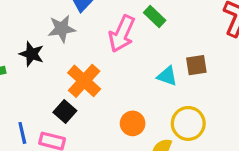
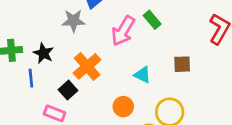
black star: (32, 54) -> (43, 53), moved
cyan triangle: (167, 76) -> (142, 75), moved
blue line: (22, 133) -> (31, 78), moved

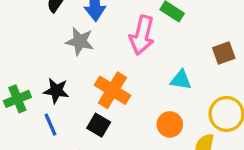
gray star: (73, 21) -> (80, 41), turned 30

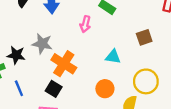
pink arrow: (142, 35) -> (85, 24), size x0.6
gray star: (80, 41) -> (42, 44), moved
black star: (56, 91) -> (16, 55), moved

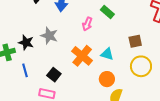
orange cross: (64, 64) -> (82, 56), moved
yellow circle: (146, 81) -> (141, 66), moved
orange circle: (105, 89) -> (107, 79), moved

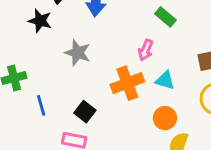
pink arrow: (87, 24) -> (146, 50), moved
black star: (26, 42) -> (40, 21), moved
orange cross: (82, 56) -> (127, 83), turned 30

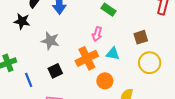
black square: (85, 112) -> (55, 71), moved, turned 32
orange circle: (165, 118) -> (105, 81), moved

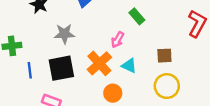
gray star: (50, 41) -> (64, 34), turned -30
orange cross: (87, 58) -> (99, 63), turned -30
black square: (55, 71) -> (61, 68), size x1.6

